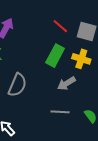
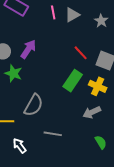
gray arrow: (66, 83) -> (92, 112), moved
gray line: (60, 112) -> (53, 134), moved

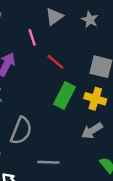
pink line: (53, 12) -> (32, 37), moved
red line: (81, 53) -> (55, 62), moved

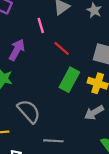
gray semicircle: (21, 131) -> (29, 111), turned -65

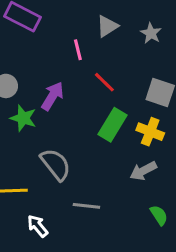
purple arrow: (17, 50) -> (53, 96), moved

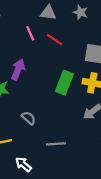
gray triangle: (107, 26) -> (48, 13), turned 49
red line: (104, 82) -> (55, 40), moved
gray semicircle: (56, 164) -> (29, 118), size x0.6

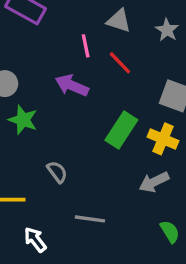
purple arrow: (18, 70) -> (72, 85), moved, turned -100

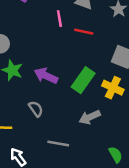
red line: (120, 63) -> (84, 32), turned -36
purple arrow: (72, 85) -> (46, 76), moved
gray arrow: (154, 182) -> (90, 117), moved

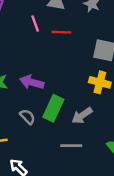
green rectangle: (83, 80) -> (53, 108), moved
gray line: (58, 144) -> (71, 146), moved

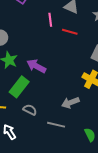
green rectangle: (53, 108) -> (19, 87), moved
gray semicircle: (27, 117) -> (30, 110), moved, turned -32

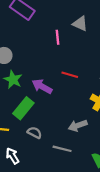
red line: (70, 32) -> (70, 75), moved

